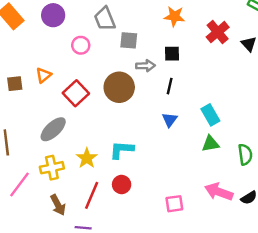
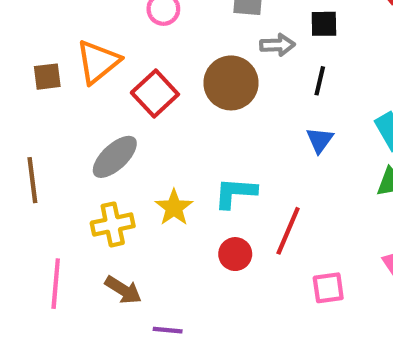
orange triangle: (44, 75) -> (98, 62), size x1.6
pink line: (20, 185) -> (56, 284), moved, turned -32
red line: (92, 195) -> (288, 231), moved
brown arrow: (58, 205) -> (123, 290), turned -30

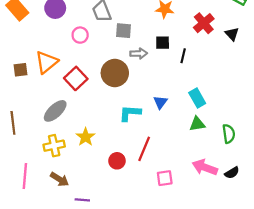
black line: (320, 81) -> (183, 56), moved
cyan L-shape: (235, 193) -> (130, 113), moved

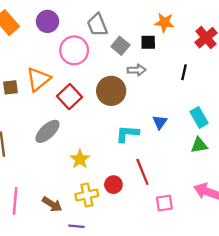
gray square: (123, 31) -> (120, 46), turned 35
pink circle: (80, 35) -> (74, 50), size x1.6
black square: (163, 43) -> (148, 42), moved
yellow cross: (54, 146) -> (87, 195), moved
red line: (144, 149) -> (142, 172), turned -45

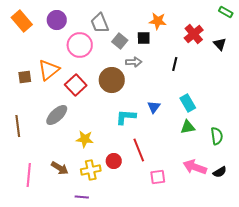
yellow star: (80, 159) -> (85, 139), turned -30
brown arrow: (52, 204) -> (60, 168), moved

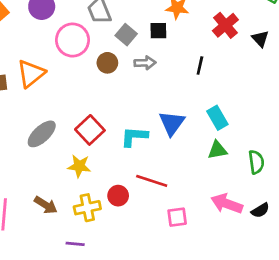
brown circle: (112, 80) -> (107, 63), moved, size x0.6
red square: (76, 85) -> (90, 130), moved
blue triangle: (154, 107) -> (172, 123), size x1.5
red line: (139, 150) -> (152, 181), turned -50

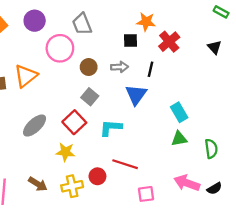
red cross: (225, 25) -> (169, 42), moved
gray square: (126, 35) -> (90, 97), moved
black line: (200, 66) -> (150, 69), moved
blue triangle: (172, 123) -> (136, 95), moved

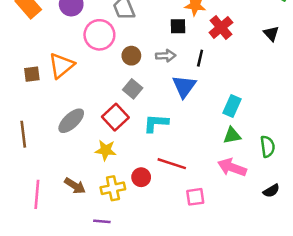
cyan rectangle: (179, 112) -> (232, 106), turned 54
pink arrow: (187, 183) -> (232, 167), moved

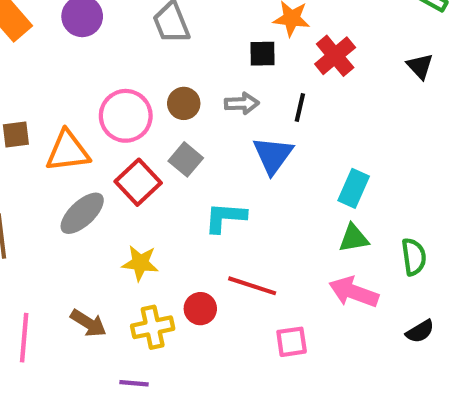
pink circle: (99, 35) -> (126, 116), moved
orange triangle: (61, 65) -> (68, 151), moved, turned 32
red square: (115, 117) -> (138, 182), moved

